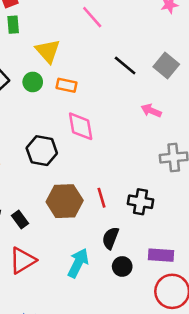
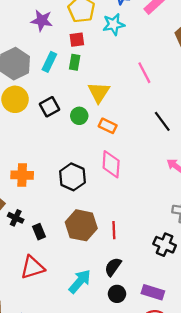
black cross: (141, 202) -> (165, 245), moved

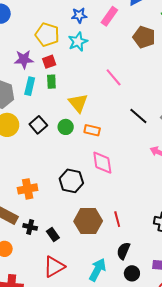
purple star: (42, 21) -> (24, 59), moved

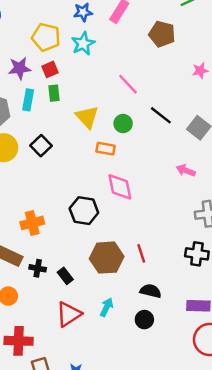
black line: (138, 116) -> (161, 115), moved
green circle: (66, 127) -> (123, 124), moved
black semicircle: (123, 251) -> (151, 291), turned 84
cyan arrow: (98, 270) -> (107, 307), moved, size x0.7
black circle: (132, 273) -> (144, 320), moved

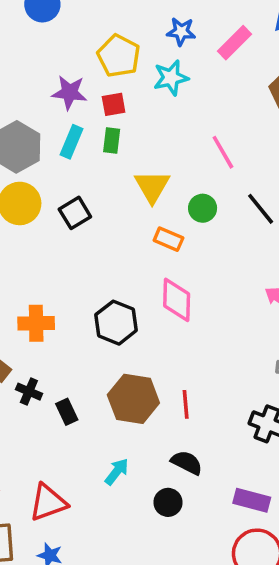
red triangle: (69, 314) -> (48, 502), moved

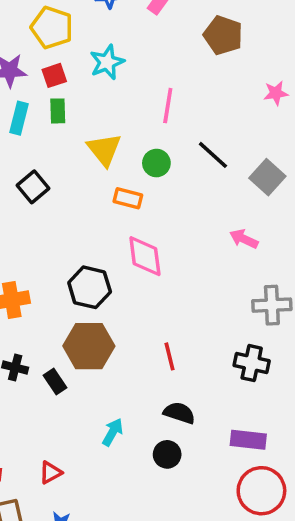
cyan star: (171, 78) -> (107, 62), moved
pink line: (223, 152) -> (168, 106), turned 48
brown hexagon: (133, 399) -> (89, 346), moved
red triangle: (48, 502) -> (51, 473), size x0.6

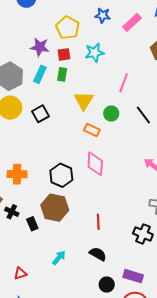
black circle: (167, 454) -> (107, 285), moved

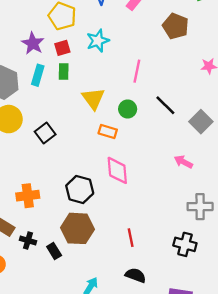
purple star: (40, 47) -> (33, 43), turned 30
black square: (41, 114) -> (45, 133), moved

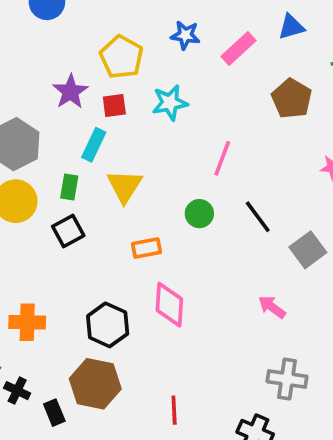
green rectangle: (64, 72) -> (69, 187), moved
cyan rectangle: (38, 75) -> (94, 145), moved
yellow triangle: (93, 99) -> (124, 186), moved
orange rectangle: (108, 132) -> (147, 248), moved, turned -36

